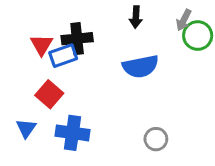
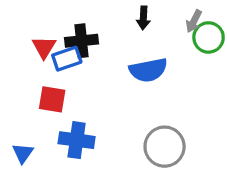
red square: (49, 94) -> (52, 99), turned -32
blue triangle: (26, 128) -> (23, 153), moved
gray circle: (156, 139) -> (165, 147), size x1.6

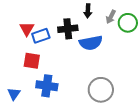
gray arrow: (194, 21) -> (111, 17), moved
black cross: (81, 41) -> (68, 29), moved

